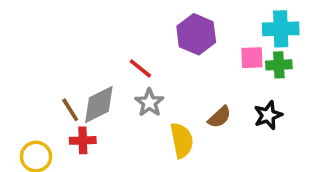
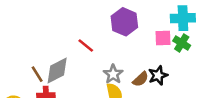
green cross: (279, 65) -> (182, 43), turned 35
gray star: (149, 103) -> (113, 74), moved
black star: (268, 115) -> (158, 75), moved

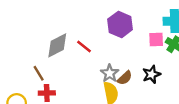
gray diamond: (57, 70) -> (57, 45), moved
brown semicircle: (141, 79) -> (125, 78), moved

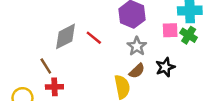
gray star: (110, 73) -> (137, 46), moved

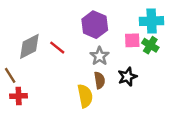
brown semicircle: (137, 71) -> (100, 80), turned -56

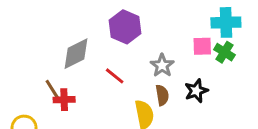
purple hexagon: (95, 25) -> (125, 27), moved
red line: (57, 48) -> (115, 76), moved
red cross: (19, 96) -> (64, 100), moved

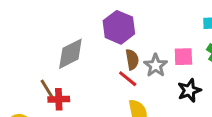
pink square: (202, 46) -> (183, 57), moved
red line: (115, 76) -> (128, 79), moved
brown semicircle: (162, 95) -> (132, 60), moved

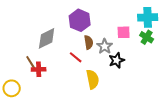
pink square: (183, 57) -> (124, 32), moved
red line: (128, 79) -> (76, 57), moved
black star: (189, 90) -> (117, 60), moved

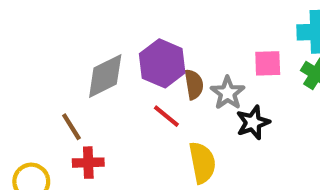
purple hexagon: (80, 20) -> (162, 63), moved
red cross: (39, 69) -> (88, 163), moved

